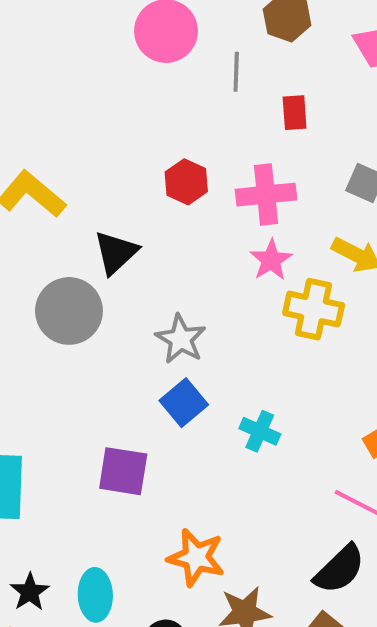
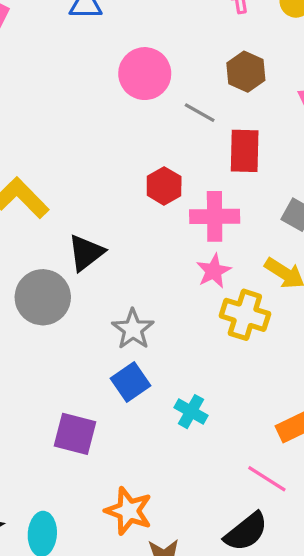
gray line: (236, 72) -> (200, 113), turned -68
red rectangle: (295, 113) -> (245, 151), size x1.5
red hexagon: (186, 182) -> (164, 186), moved

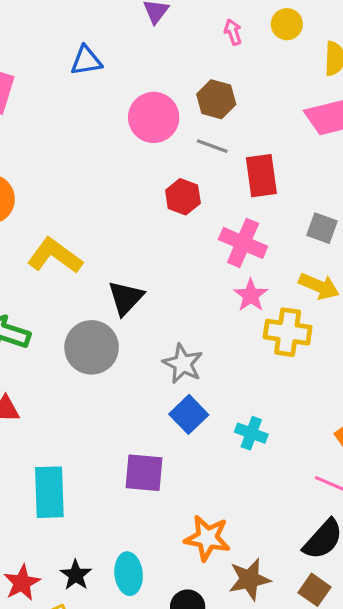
brown hexagon: (246, 72) -> (216, 99), moved
red hexagon: (164, 186) -> (183, 197), moved
pink cross: (215, 216) -> (243, 243), turned 33

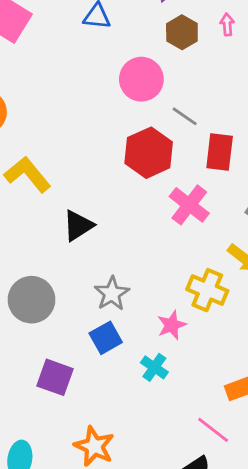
brown hexagon: (216, 99) -> (182, 32), moved
red hexagon: (183, 197) -> (149, 153), size x1.6
pink star: (251, 295) -> (172, 325), moved
gray circle: (92, 347) -> (31, 300), moved

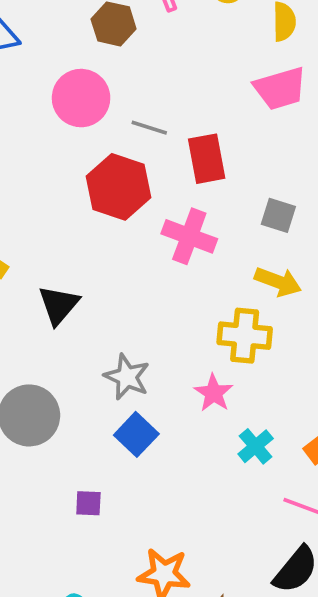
cyan cross: (154, 367) -> (256, 446), moved, turned 32
purple square: (55, 377) -> (88, 503), size x0.6

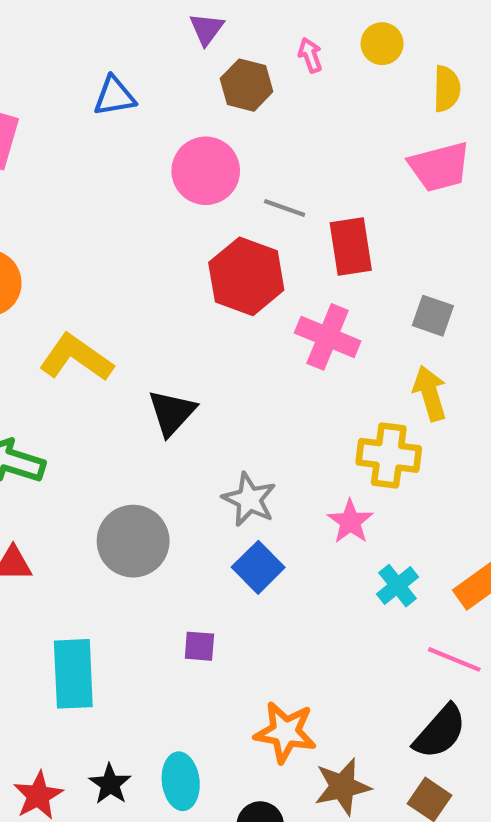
yellow arrow: (278, 282) -> (430, 393), turned -129

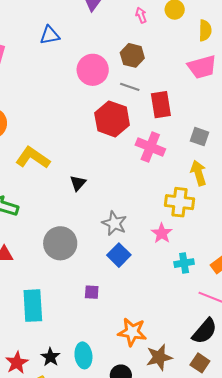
brown hexagon: (247, 85) -> (132, 55), moved
black triangle: (172, 413) -> (78, 183), size x0.7
cyan cross: (397, 586) -> (184, 263), turned 30

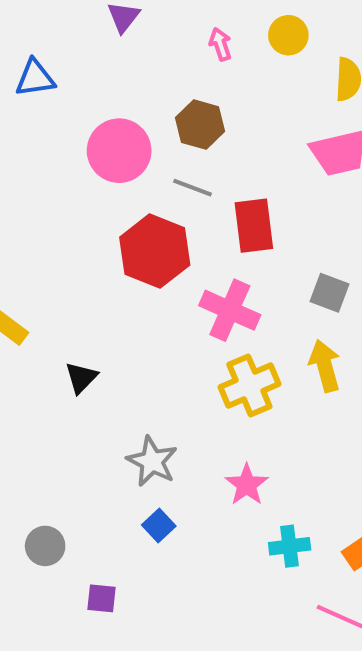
yellow cross: (179, 202) -> (249, 385), moved, turned -32
gray circle: (60, 243) -> (45, 546), moved, size x0.6
blue square: (119, 255) -> (159, 525), size x0.7

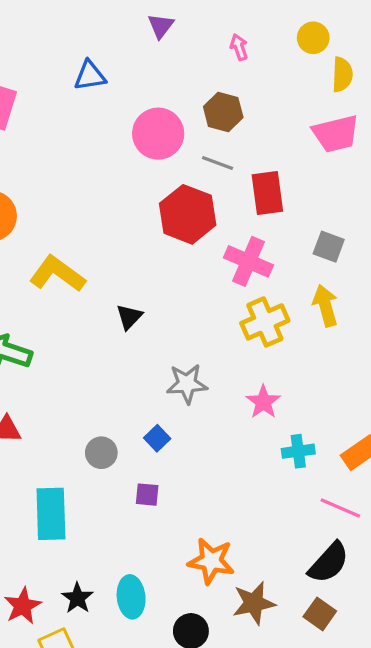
yellow circle: (288, 35) -> (313, 38), moved
gray star: (152, 461) -> (187, 384), turned -30
blue square: (159, 525) -> (157, 438), moved

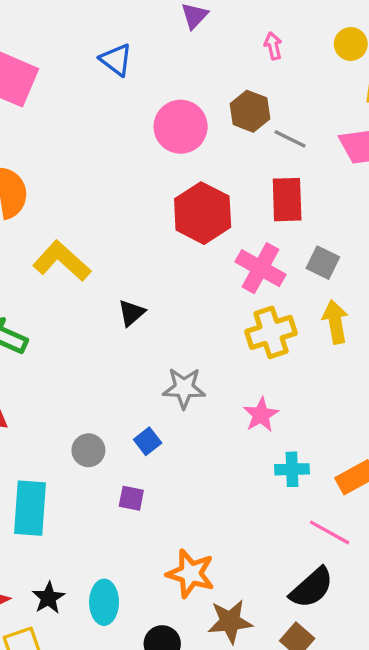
blue triangle: (90, 76) -> (116, 60), turned 40
gray line: (218, 163) -> (290, 139), moved
gray square: (329, 247) -> (323, 263), moved

